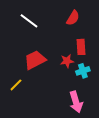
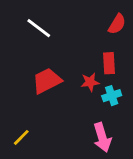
red semicircle: (73, 18) -> (117, 24), moved
yellow line: (16, 85) -> (21, 137), moved

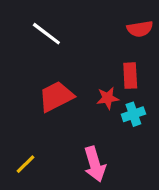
red semicircle: (117, 24) -> (140, 29), turned 50
pink arrow: (102, 137) -> (95, 164), moved

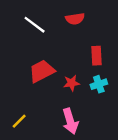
red semicircle: (140, 29) -> (75, 19), moved
red star: (108, 98) -> (71, 83), moved

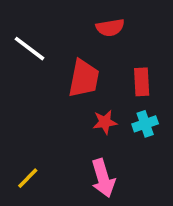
white line: (35, 25) -> (30, 49), moved
red trapezoid: (42, 71) -> (84, 78), moved, turned 128

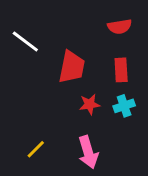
red semicircle: (110, 28) -> (120, 27), moved
yellow line: (28, 178) -> (36, 149), moved

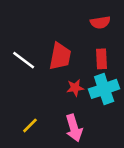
white line: (25, 41) -> (24, 60), moved
cyan cross: (124, 106) -> (104, 89), size x1.6

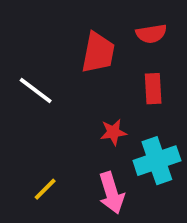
red trapezoid: (60, 56) -> (98, 53), moved
cyan cross: (104, 89) -> (157, 161), moved

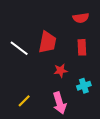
red trapezoid: (98, 53) -> (47, 42), moved
cyan cross: (157, 161) -> (84, 86), size x0.6

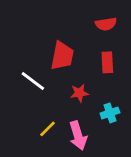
white line: (19, 48) -> (33, 81), moved
yellow line: (24, 101) -> (48, 129), moved

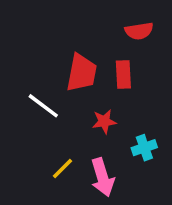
red rectangle: (107, 62) -> (123, 74), moved

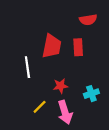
white line: (43, 106) -> (27, 67), turned 45
red star: (104, 122) -> (61, 86), moved

